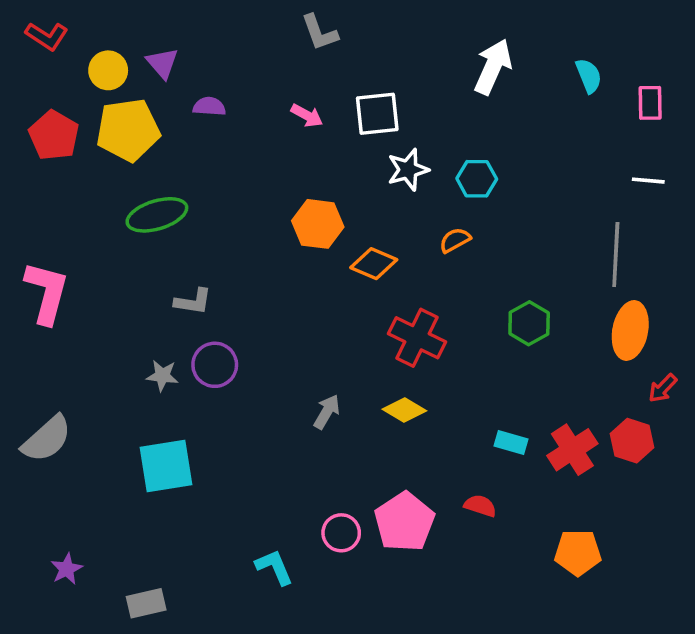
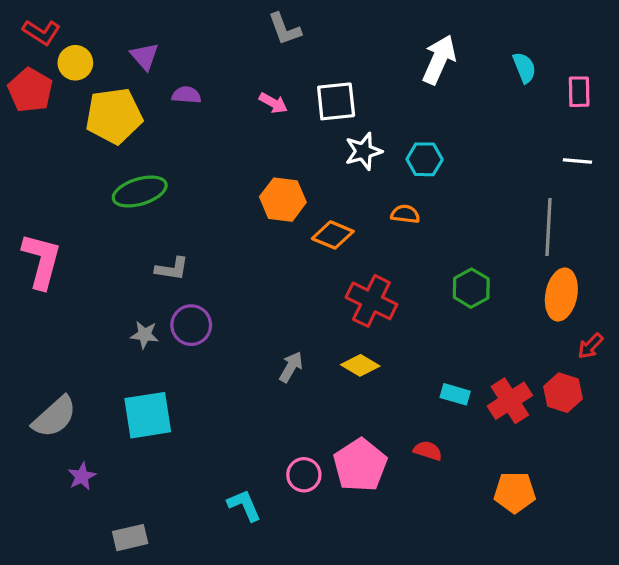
yellow circle: (108, 70) -> (75, 63), moved
red pentagon: (54, 135) -> (30, 90), moved
orange semicircle: (455, 240) -> (405, 214), turned 36
gray semicircle: (47, 439) -> (54, 417), moved
purple star: (67, 569) -> (82, 476), moved

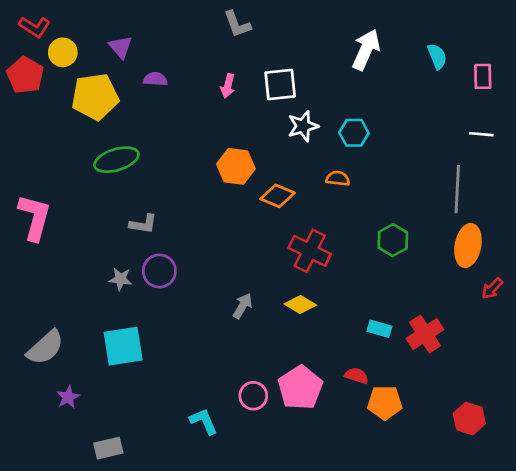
pink arrow: (273, 103) -> (228, 86), turned 75
red hexagon: (563, 393) -> (469, 419), moved
orange pentagon: (515, 492) -> (385, 402), moved

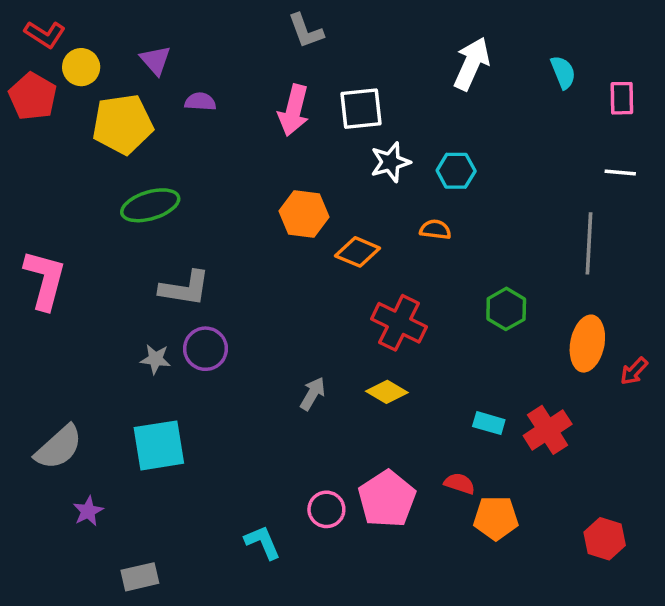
pink arrow: (228, 86) -> (294, 110), size x1.6
gray L-shape: (143, 224) -> (185, 288), size x1.4
orange ellipse: (468, 246) -> (587, 344), moved

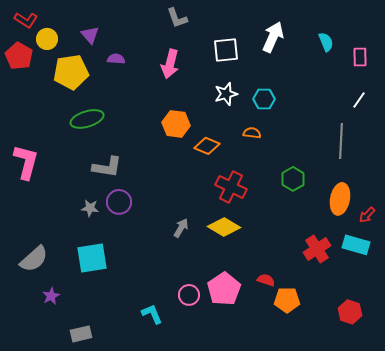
white square: (361, 109) -> (226, 50), moved
white line: (620, 172) -> (359, 100), turned -60
yellow diamond: (387, 392) -> (224, 227), size x1.4
cyan rectangle: (489, 423) -> (356, 245), moved, size x1.5

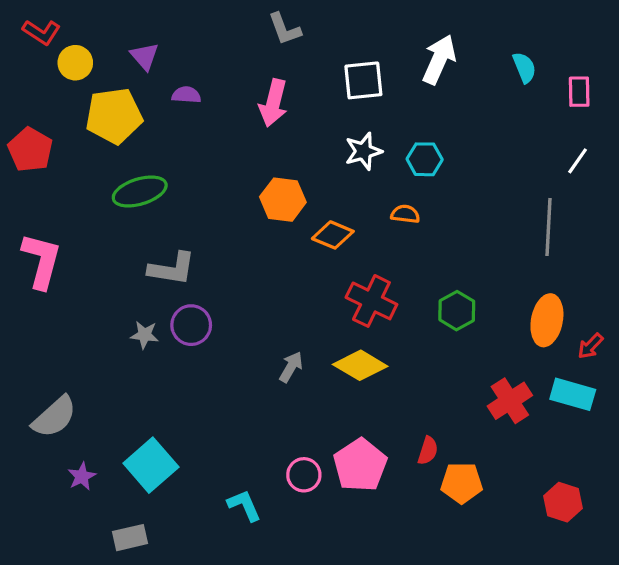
red pentagon: (19, 56) -> (30, 150), moved
green hexagon: (293, 179) -> (457, 311), moved
cyan square: (92, 258) -> (151, 465), moved, turned -32
red semicircle: (266, 280) -> (428, 451), turned 90

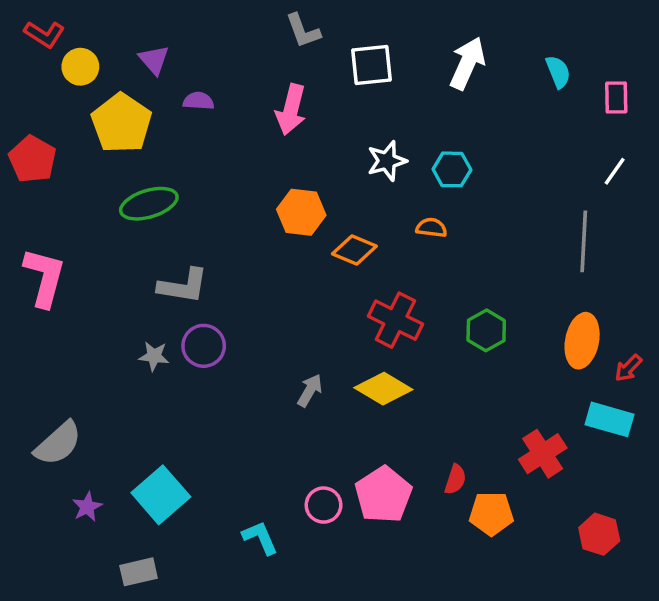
white square: (363, 80) -> (371, 65), moved
yellow pentagon: (114, 116) -> (121, 123), turned -30
red cross: (510, 401) -> (543, 454), moved

